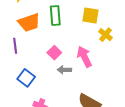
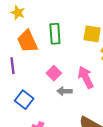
orange trapezoid: (29, 23) -> (27, 41), turned 85

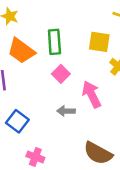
orange trapezoid: (27, 41) -> (21, 51), turned -30
pink square: (54, 73) -> (61, 74), moved

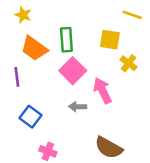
pink square: (61, 74) -> (73, 71), size x1.5

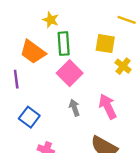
yellow star: (23, 15) -> (51, 20), moved
pink arrow: (102, 91) -> (108, 106), moved
gray arrow: (78, 107) -> (74, 108), turned 70

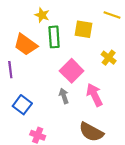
yellow square: (105, 44) -> (84, 29), moved
pink square: (70, 73) -> (72, 71), moved

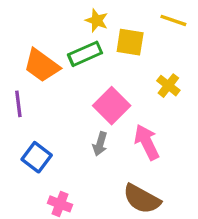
yellow star: (42, 15) -> (97, 20), moved
green rectangle: (54, 37) -> (85, 54), turned 70
gray arrow: (64, 96) -> (100, 144), turned -144

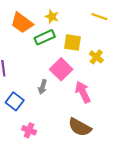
yellow square: (130, 42) -> (73, 42), moved
orange trapezoid: (42, 66) -> (22, 23), moved
gray arrow: (100, 144) -> (43, 87), moved

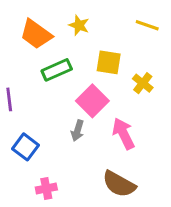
green rectangle: (45, 37) -> (57, 70), moved
gray arrow: (43, 87) -> (77, 131), moved
pink cross: (29, 130) -> (46, 189), turned -32

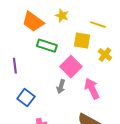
yellow line: (147, 25) -> (98, 25), moved
green rectangle: (57, 70) -> (47, 46), turned 42

